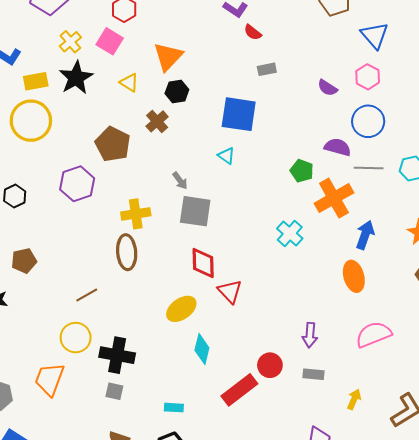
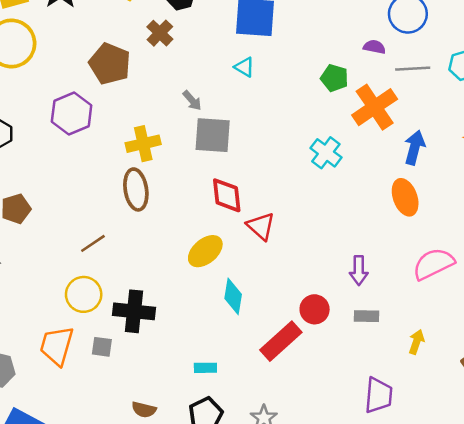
purple semicircle: (338, 147) -> (374, 47), size x0.7
gray square: (114, 391) -> (102, 347), moved

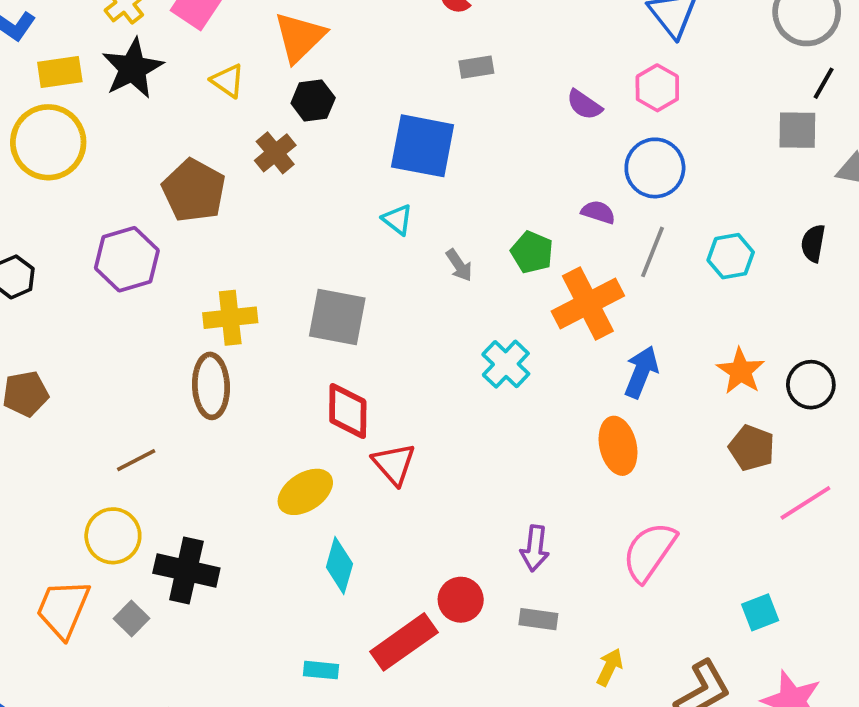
gray line: (413, 69) -> (652, 252), turned -72
gray arrow: (192, 100) -> (459, 265), moved
pink semicircle: (434, 264) -> (649, 552), turned -36
gray square: (102, 347) -> (131, 619), turned 30
cyan rectangle: (205, 368) -> (321, 670), moved

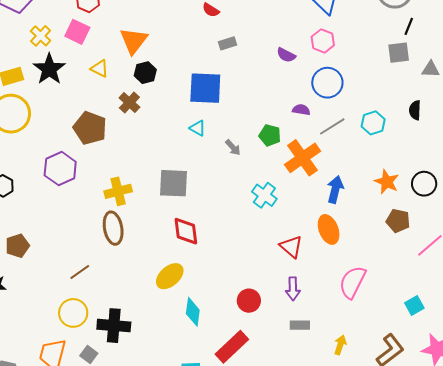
gray line: (652, 252) -> (332, 126), turned 44
red triangle: (394, 464) -> (291, 247), moved
red circle: (461, 600) -> (249, 301), moved

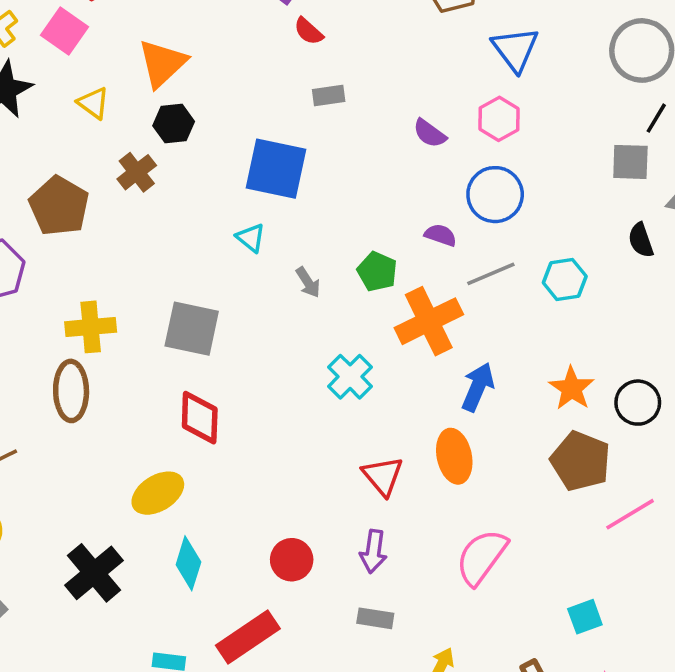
black semicircle: (415, 110) -> (641, 240), moved, turned -30
brown pentagon: (398, 221) -> (580, 461), size x1.4
black cross: (114, 326) -> (94, 573), moved, turned 36

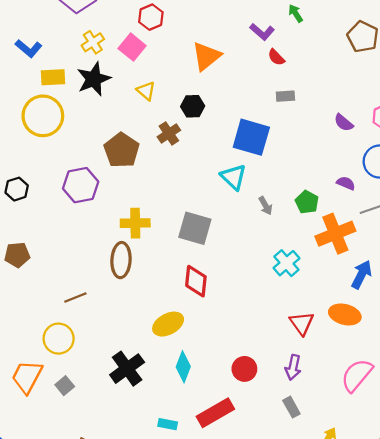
orange triangle: (162, 63) -> (206, 56), moved
cyan triangle: (251, 238) -> (234, 177), size x1.5
orange ellipse: (454, 456) -> (345, 314), turned -68
gray rectangle: (375, 618) -> (291, 407), turned 48

